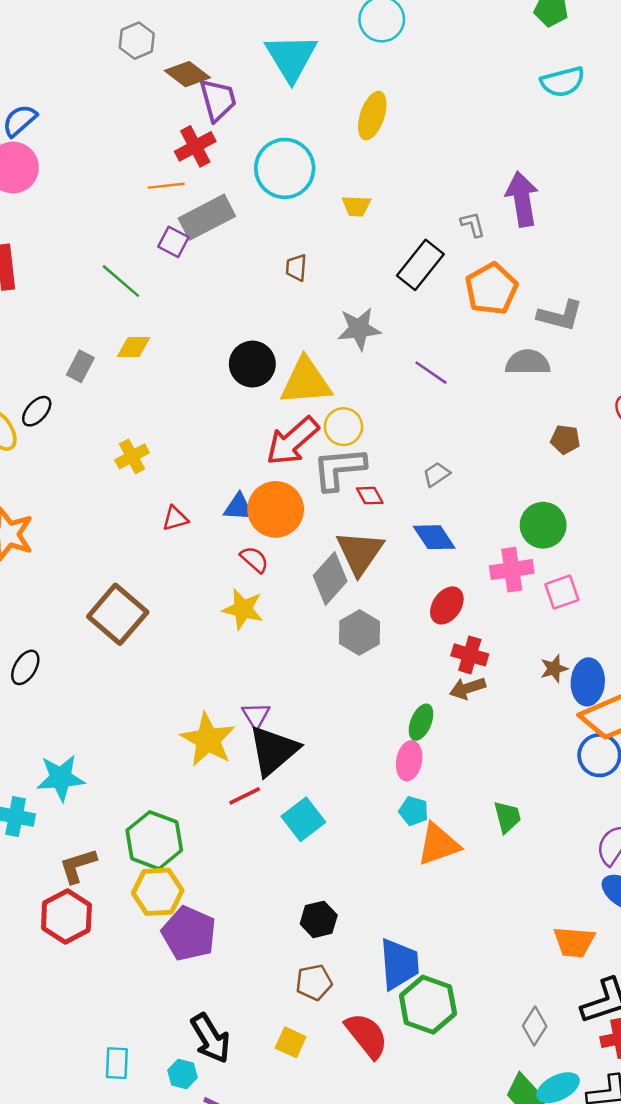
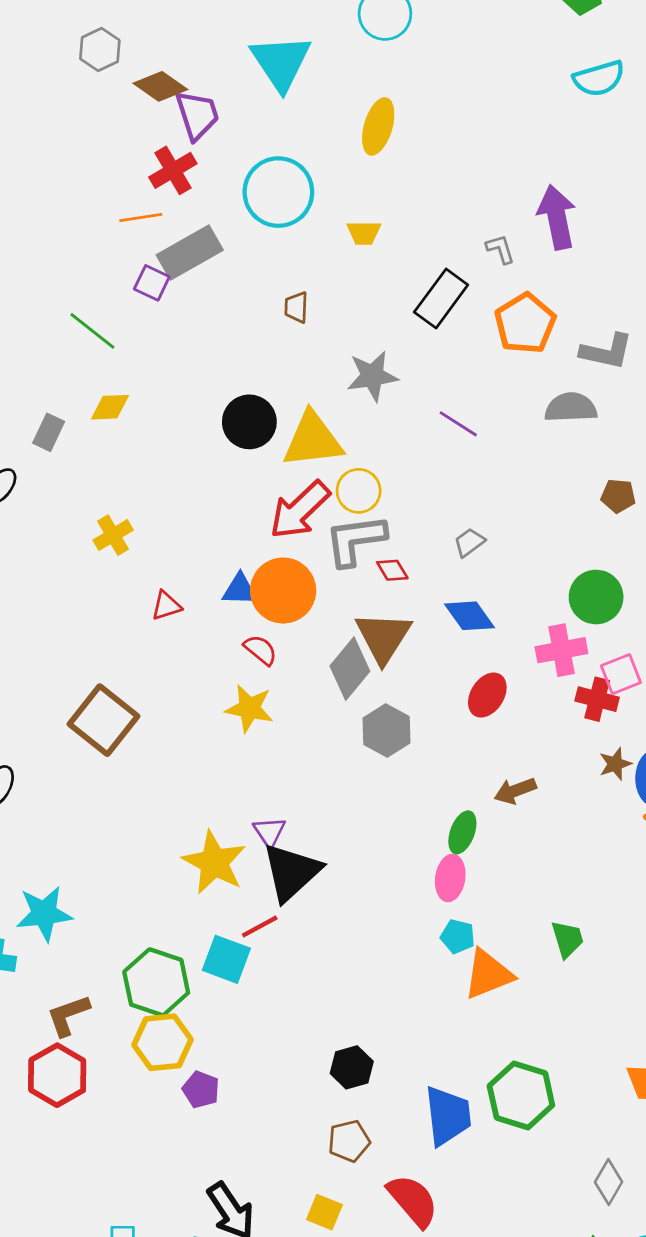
red cross: (470, 655) -> (597, 699), moved
cyan square: (303, 819) -> (226, 959), moved, turned -30
purple pentagon: (189, 933) -> (201, 1090), size x0.6
green hexagon: (428, 1005) -> (521, 1095), moved

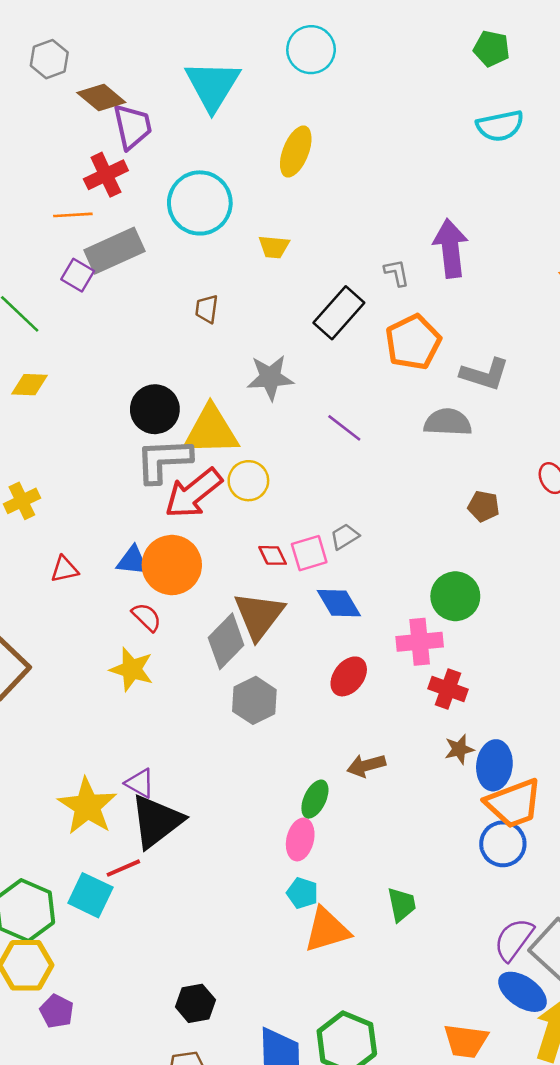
gray L-shape: (355, 540) -> (164, 460), moved
pink square: (621, 674) -> (309, 553), moved
purple triangle: (269, 832) -> (140, 783), turned -32

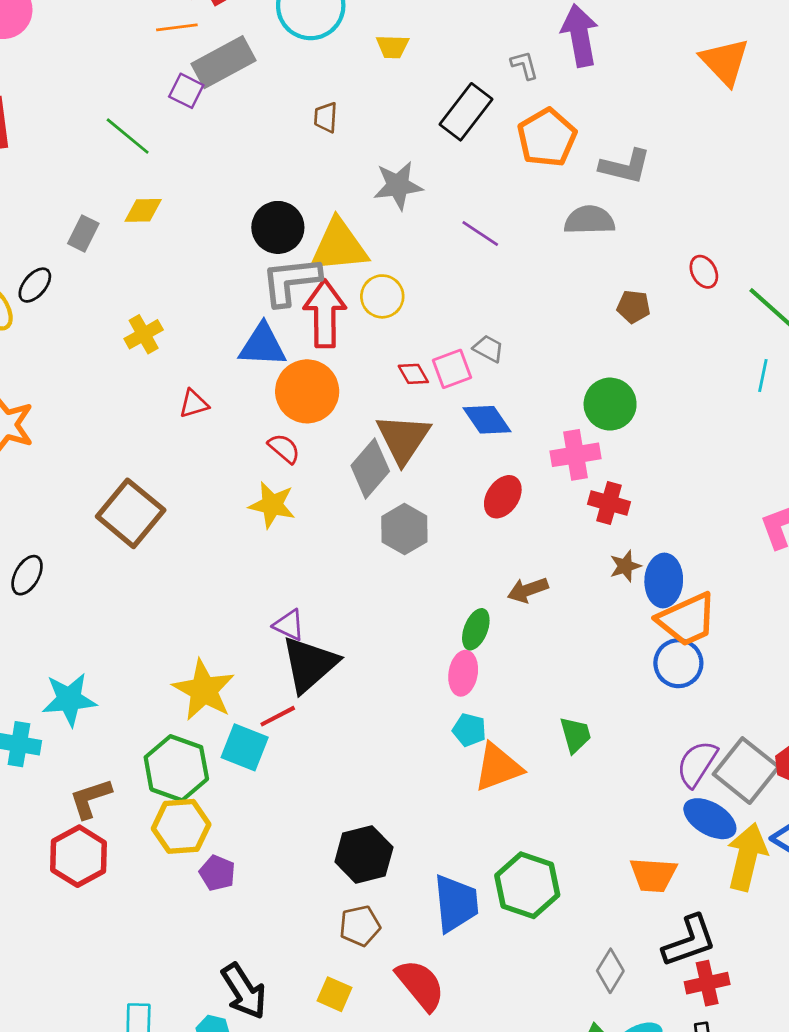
red arrow: (193, 493) -> (325, 314), turned 132
gray trapezoid: (345, 536) -> (488, 349), turned 64
blue triangle: (133, 561) -> (263, 345), moved, size x1.4
yellow star: (87, 806) -> (204, 690), moved
black hexagon: (195, 1003) -> (364, 855), size x1.4

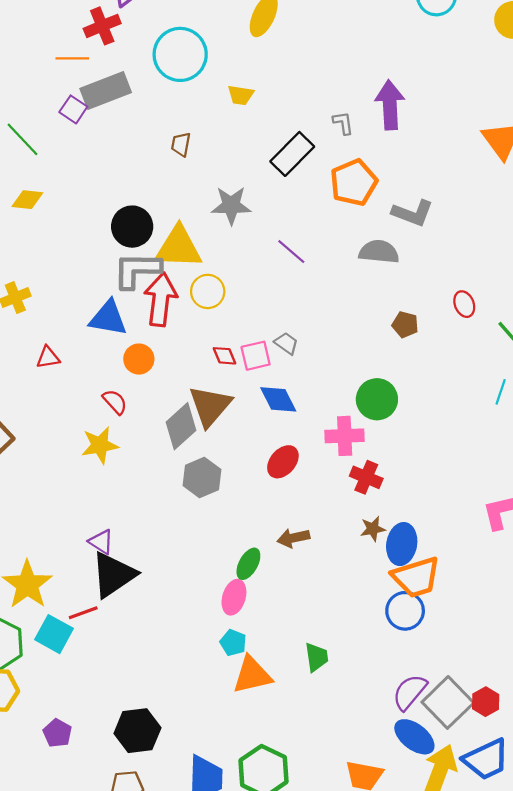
orange circle: (307, 391) -> (139, 359), size x0.6
yellow star: (272, 505) -> (100, 445), turned -30
purple pentagon: (217, 873) -> (57, 733), moved

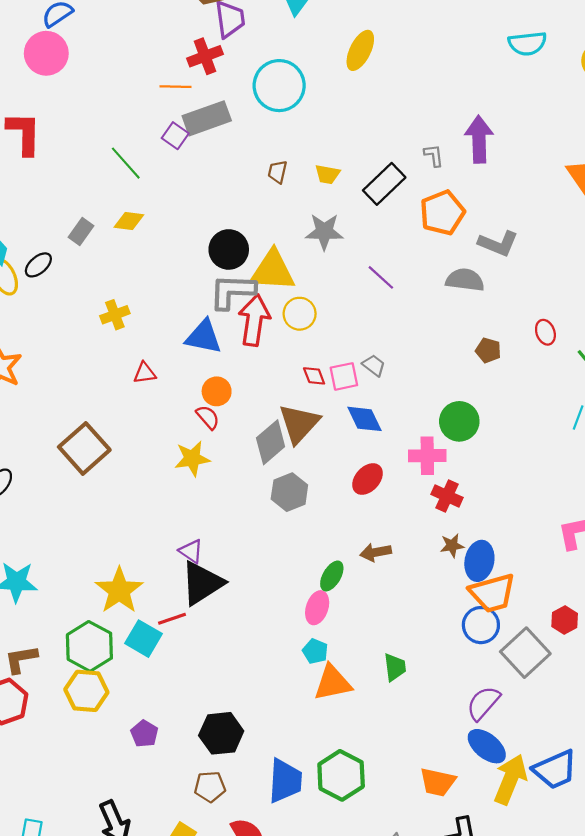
yellow trapezoid: (241, 95) -> (327, 174), moved
orange circle: (139, 359) -> (217, 391), moved
gray square: (448, 702) -> (525, 653), moved
red hexagon: (486, 702) -> (565, 620), moved

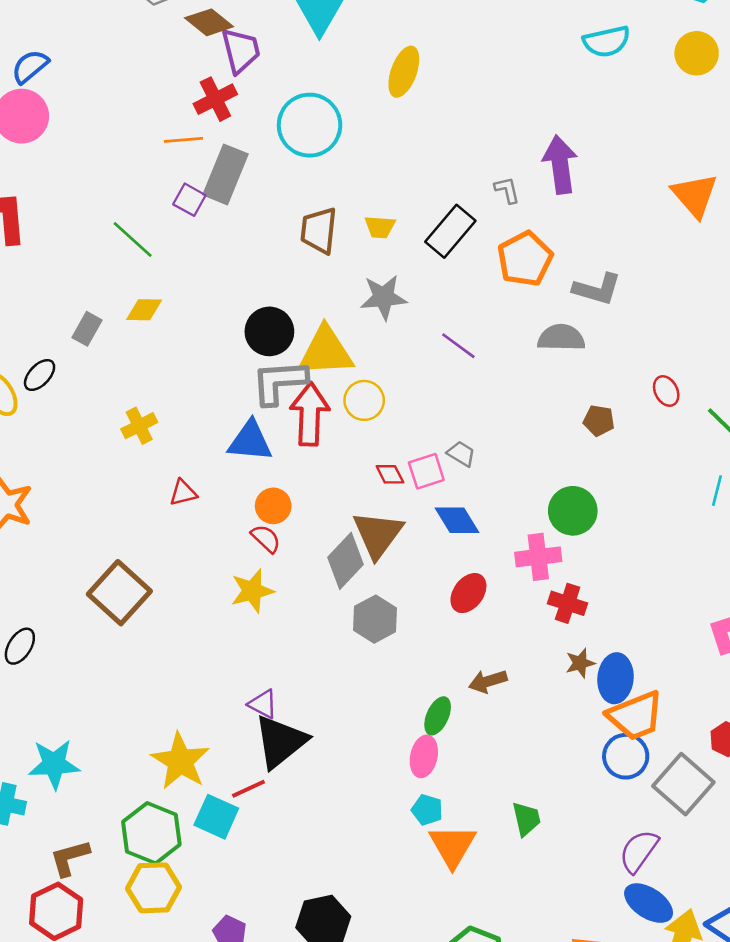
gray rectangle: (207, 118) -> (226, 174), turned -42
brown trapezoid: (278, 172) -> (319, 230), size x1.6
orange triangle: (333, 683) -> (452, 846), turned -42

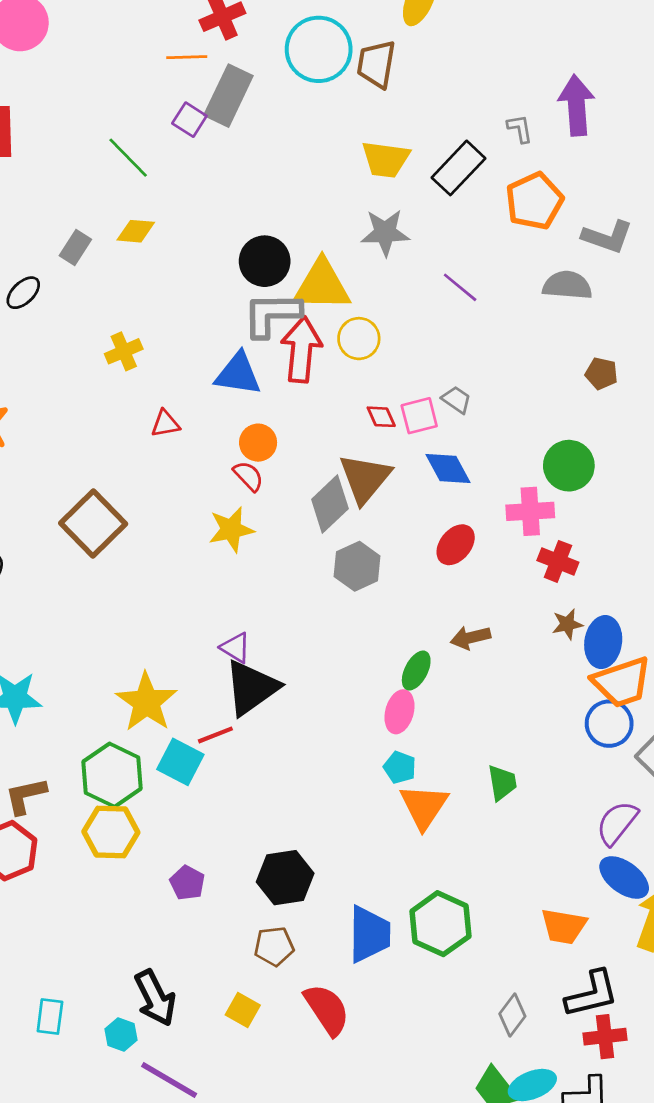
yellow trapezoid: (380, 227) -> (386, 159), size x1.5
brown trapezoid: (319, 230) -> (376, 64), moved

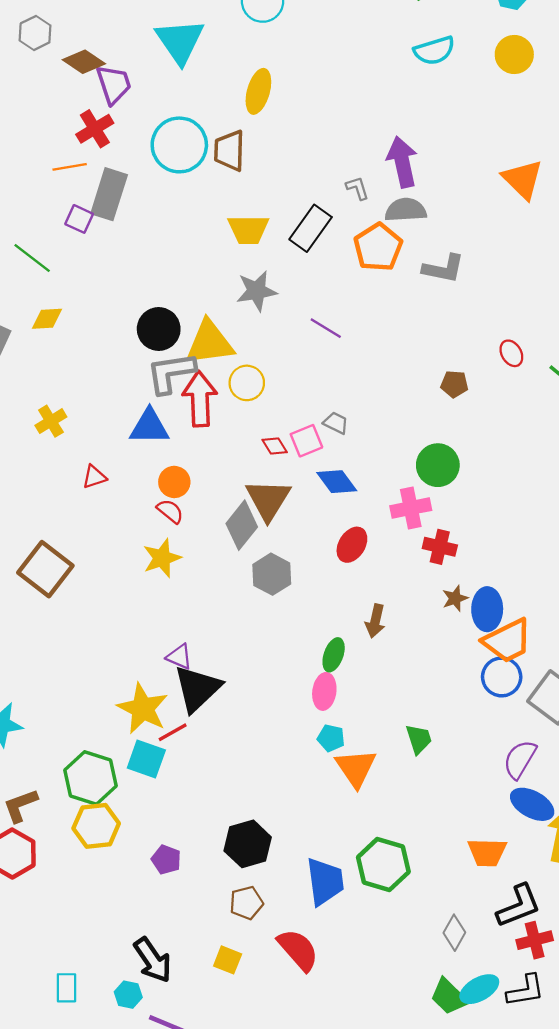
gray semicircle: (567, 285) -> (406, 210), moved
brown arrow: (471, 638) -> (375, 621), turned -56
yellow star: (146, 702) -> (143, 709), moved

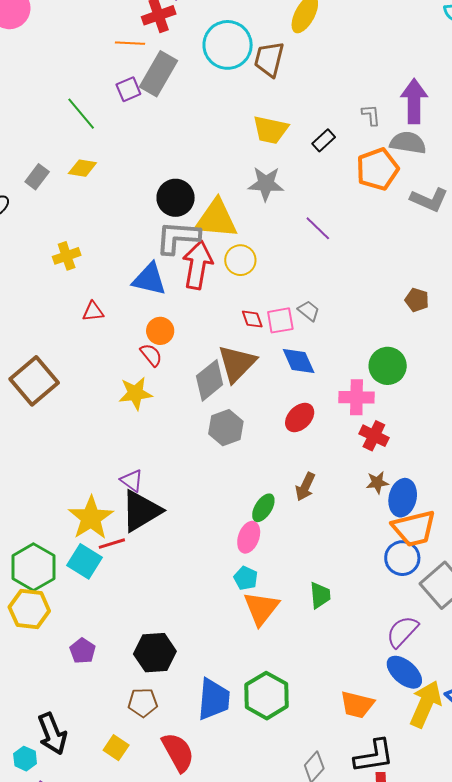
purple square: (79, 219) -> (128, 89), turned 30
black rectangle: (311, 228) -> (324, 140), size x0.6

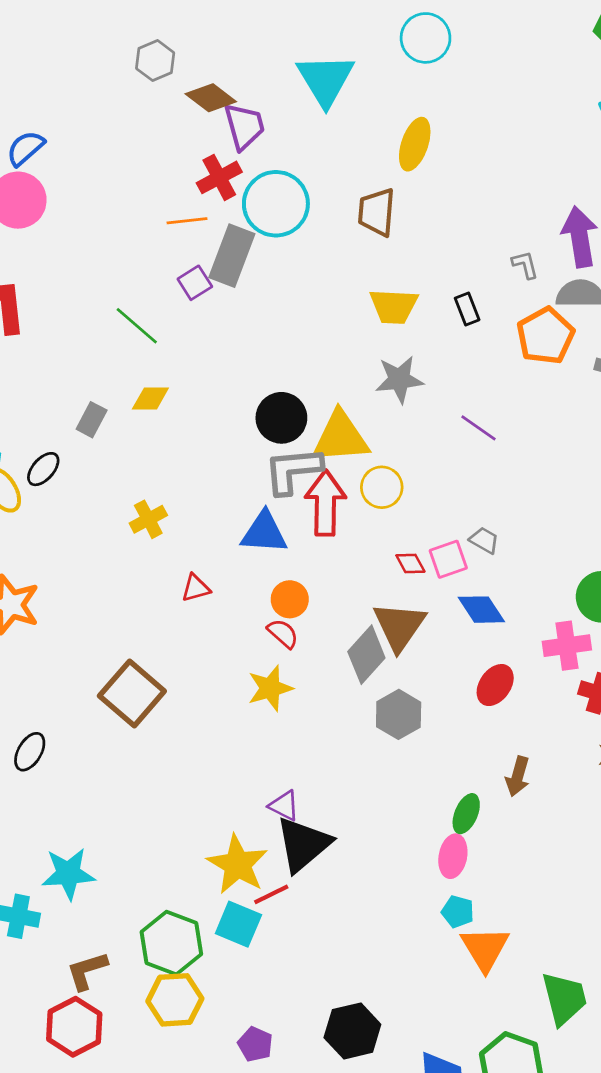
cyan circle: (228, 45) -> (276, 204), moved
black rectangle: (324, 140) -> (467, 309), turned -60
green trapezoid: (320, 595) -> (564, 998), moved, size x1.5

